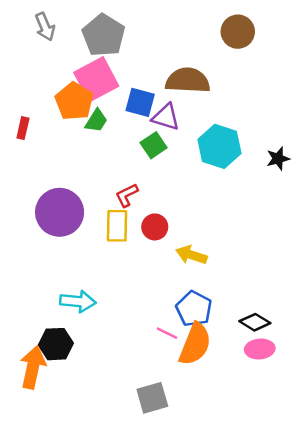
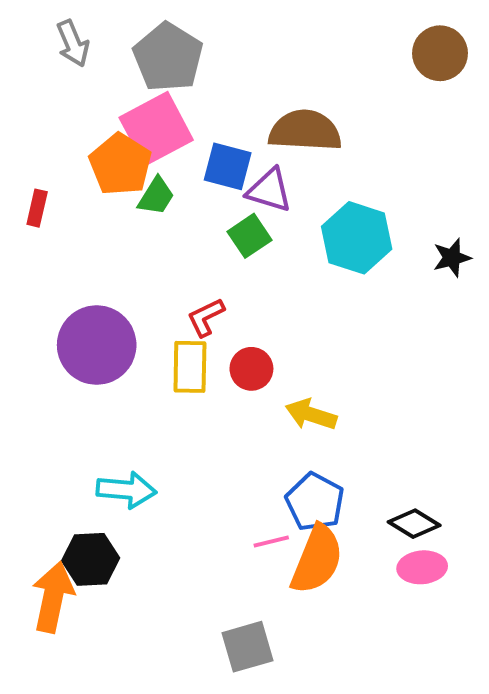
brown circle: (238, 32) -> (440, 53), moved
pink line: (167, 333) -> (271, 542), turned -40

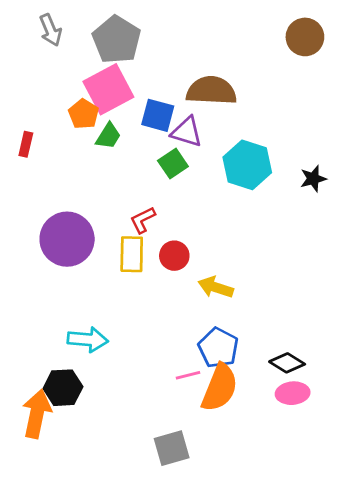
orange pentagon: (120, 164) -> (84, 114), size x0.7

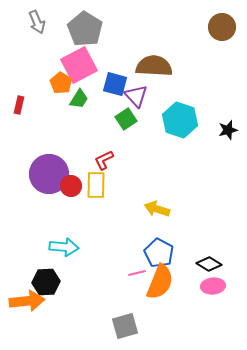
purple triangle: (187, 132) -> (136, 96), turned 30
red circle: (174, 256) -> (71, 186), moved
orange arrow: (37, 414) -> (27, 301), turned 72

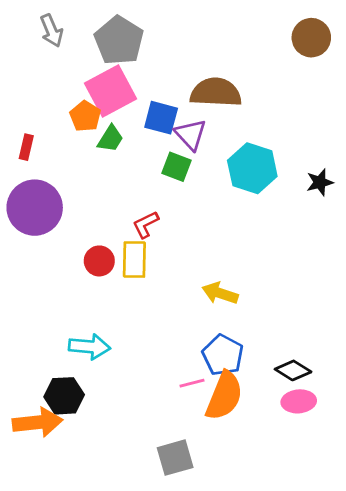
green square: (126, 119) -> (177, 167), turned -35
purple circle: (49, 174) -> (35, 208), moved

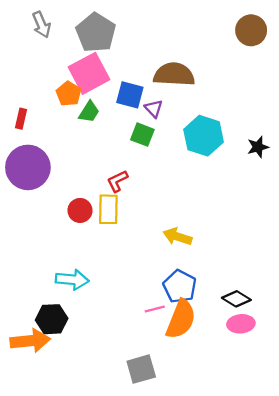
purple triangle: (191, 135) -> (154, 108), size x0.7

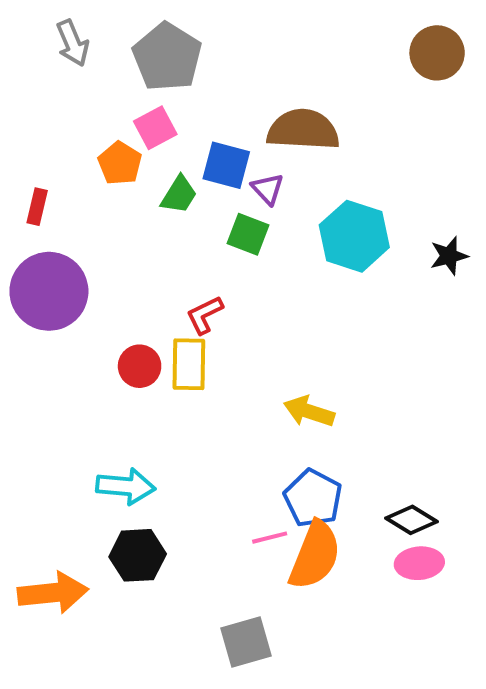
pink square: (89, 73) -> (155, 128), size x0.6
green trapezoid: (89, 112) -> (179, 195), moved
black hexagon: (52, 319) -> (138, 555), moved

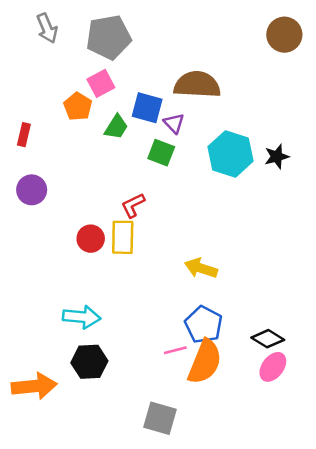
gray pentagon: (167, 57) -> (109, 37), turned 30
black star: (449, 256) -> (277, 157), moved
purple circle: (49, 291) -> (32, 190), size x0.6
pink ellipse: (419, 563) -> (273, 367), turned -48
gray square: (246, 642) -> (160, 418), turned 32

